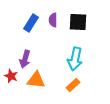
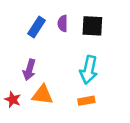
red star: (11, 76) -> (13, 100), moved
orange rectangle: (73, 85) -> (86, 101), turned 32

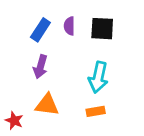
purple arrow: (29, 70) -> (40, 67), moved
red star: (13, 100) -> (14, 121), moved

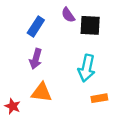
purple semicircle: (69, 26) -> (68, 15), moved, turned -35
orange rectangle: (96, 111) -> (99, 98), moved

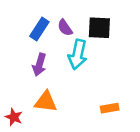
purple semicircle: (68, 15) -> (65, 28), moved
cyan arrow: (87, 68) -> (78, 55), moved

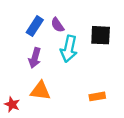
black square: (99, 28) -> (101, 35), moved

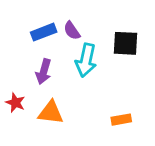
blue rectangle: (35, 26) -> (44, 32), turned 36
red star: (12, 104) -> (15, 103), moved

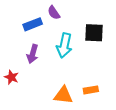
purple semicircle: (72, 31) -> (54, 13), moved
orange triangle: (51, 113) -> (63, 95), moved

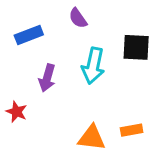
blue rectangle: (33, 24) -> (29, 35), moved

